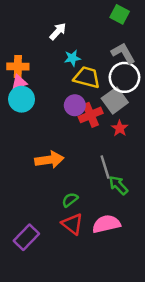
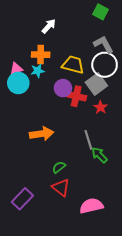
cyan star: (72, 58) -> (38, 71), moved
orange cross: (18, 66) -> (41, 55), moved
red cross: (91, 115) -> (76, 96), turned 36
pink semicircle: (106, 224) -> (91, 206), moved

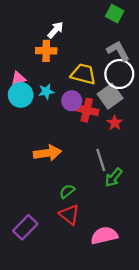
orange cross: (41, 55) -> (46, 51), moved
cyan star: (38, 71) -> (46, 91), moved
green arrow: (99, 155) -> (114, 177), turned -96

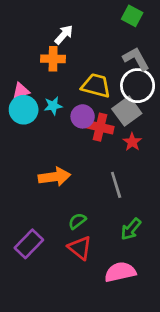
green arrow: (114, 177) -> (131, 229), moved
purple rectangle: (25, 227) -> (29, 244), moved

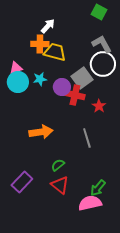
yellow trapezoid: (96, 86) -> (55, 52), moved
gray square: (127, 111) -> (82, 78), moved
green arrow: (131, 229) -> (98, 188), moved

